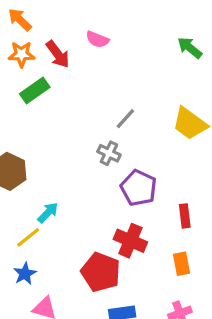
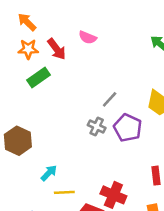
purple pentagon: (139, 188) -> (128, 128), moved
yellow line: (28, 237) -> (64, 192), moved, turned 36

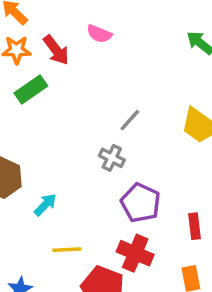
purple pentagon: (128, 128) -> (141, 203), moved
cyan arrow: (49, 173) -> (45, 205), moved

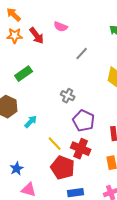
green rectangle: (31, 90) -> (24, 74), moved
gray line: (130, 120) -> (82, 54), moved
yellow line: (67, 250) -> (55, 144), moved, turned 49

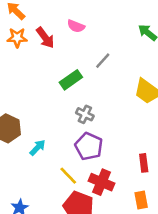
green rectangle: (24, 74) -> (71, 80), moved
purple pentagon: (84, 121) -> (89, 146), moved

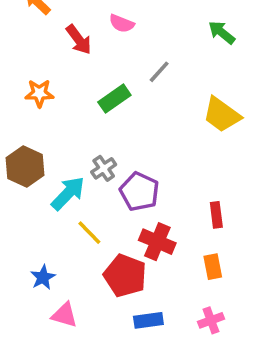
orange star: (17, 38) -> (39, 93), moved
gray cross: (85, 114) -> (104, 168), moved, turned 30
cyan arrow: (38, 148) -> (68, 193), size x1.5
yellow line: (68, 176) -> (89, 233), moved

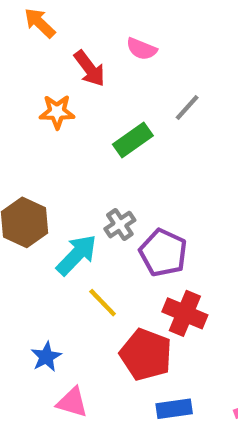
orange star: (39, 93) -> (57, 112), moved

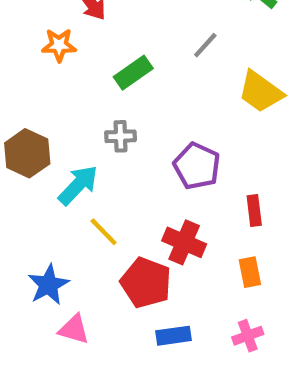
gray line: (187, 107) -> (205, 45), moved
gray cross: (120, 225) -> (121, 136), moved, turned 32
purple pentagon: (163, 253) -> (197, 166), moved
blue star: (46, 357) -> (48, 285), size x1.4

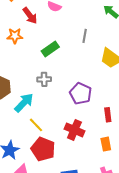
gray line: (205, 45) -> (85, 36), turned -32
red pentagon: (146, 283) -> (43, 149), moved

